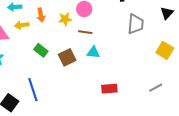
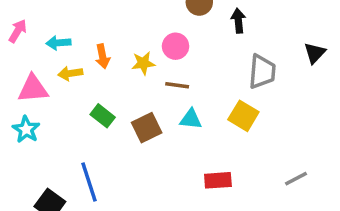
yellow square: (165, 50) -> (243, 116), moved

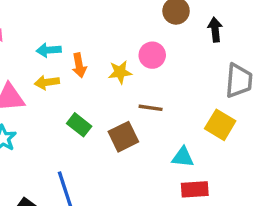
cyan arrow: (58, 43) -> (49, 50), moved
brown line: (177, 85) -> (151, 108), moved
cyan triangle: (191, 119) -> (183, 157), moved

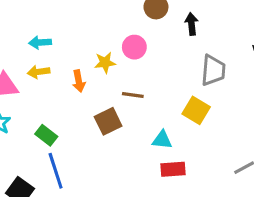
orange arrow: (79, 65) -> (79, 81), moved
green rectangle: (79, 125) -> (46, 135), moved

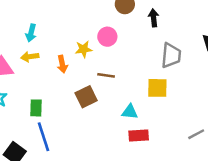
cyan arrow: (40, 42) -> (31, 33), turned -72
yellow square: (196, 110) -> (157, 88), turned -30
green rectangle: (46, 135) -> (36, 108), turned 54

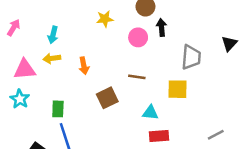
black arrow: (154, 18) -> (162, 28), moved
pink circle: (107, 37) -> (138, 37), moved
yellow star: (84, 49) -> (105, 19), moved
brown line: (106, 75) -> (137, 77), moved

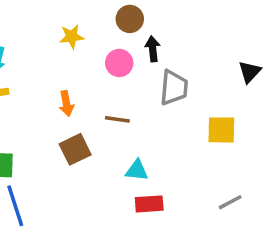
gray trapezoid: (191, 57) -> (174, 88), moved
orange arrow: (84, 66) -> (66, 104), moved
yellow square: (178, 89) -> (221, 130), moved

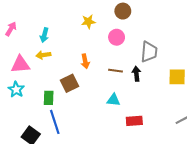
black arrow: (153, 49) -> (136, 74), moved
brown square: (75, 149) -> (69, 83), moved
cyan triangle: (137, 170) -> (113, 100), moved

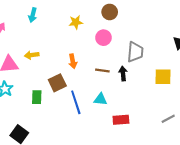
cyan arrow: (44, 35) -> (33, 15), moved
blue line: (55, 122) -> (76, 102), moved

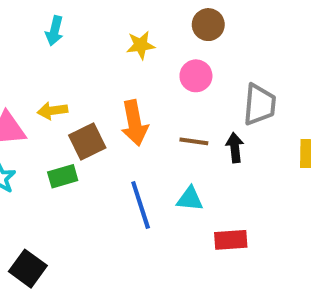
orange arrow: (73, 61) -> (134, 123), size x1.5
brown square: (57, 83) -> (87, 141), moved
green rectangle: (37, 97) -> (63, 176), moved, turned 72

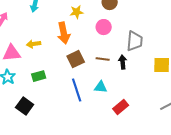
orange arrow: (134, 123) -> (64, 33), moved
brown square: (87, 141) -> (76, 59), moved
red rectangle: (231, 240) -> (121, 107), turned -35
black square: (28, 269) -> (25, 106), moved

